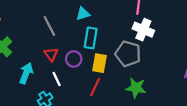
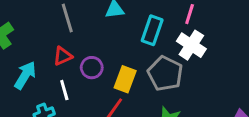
cyan rectangle: (91, 38) -> (152, 30), moved
red triangle: (51, 54) -> (63, 56), turned 32

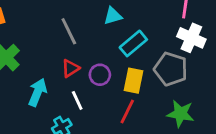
cyan rectangle: (152, 30) -> (133, 43), moved, turned 40

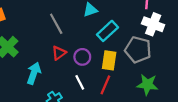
white line: (77, 100) -> (80, 82), moved

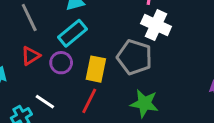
cyan rectangle: (107, 31) -> (73, 33), moved
white line: (80, 82) -> (45, 102), moved, turned -32

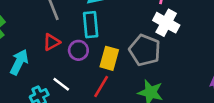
cyan rectangle: (73, 33) -> (91, 25), turned -60

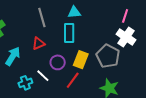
purple circle: (78, 50) -> (58, 62), moved

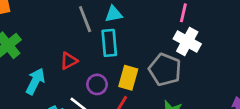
gray line: (42, 18) -> (85, 19), moved

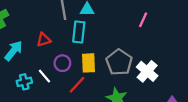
white cross: (187, 41) -> (147, 71), moved
yellow rectangle: (128, 78) -> (88, 63), turned -30

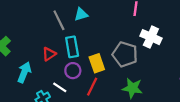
cyan rectangle: (79, 32) -> (72, 47), moved
white cross: (147, 71) -> (151, 37), moved

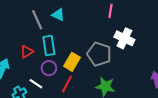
cyan triangle: (81, 14) -> (58, 15), turned 40
yellow rectangle: (97, 63) -> (72, 62), turned 48

